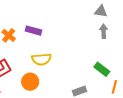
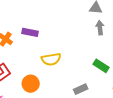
yellow semicircle: (41, 59) -> (51, 59), moved

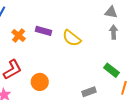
yellow semicircle: (51, 59) -> (72, 38), moved, turned 42

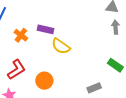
yellow semicircle: (72, 38) -> (61, 46), moved

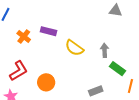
gray arrow: (116, 27) -> (105, 50), moved
yellow semicircle: (61, 46) -> (74, 48), moved

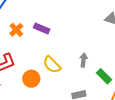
yellow semicircle: (74, 48) -> (52, 65), moved
gray arrow: (105, 50) -> (84, 60), moved

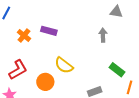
gray arrow: (84, 60) -> (103, 35), moved

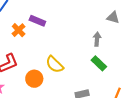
purple rectangle: (49, 31) -> (37, 21), moved
green rectangle: (117, 70) -> (99, 63), moved

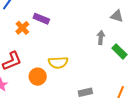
green rectangle: (99, 63) -> (120, 51), moved
yellow semicircle: (55, 64) -> (58, 62), turned -48

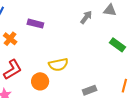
orange cross: (22, 28) -> (10, 39), moved
gray arrow: (101, 38) -> (86, 17), moved, turned 40

